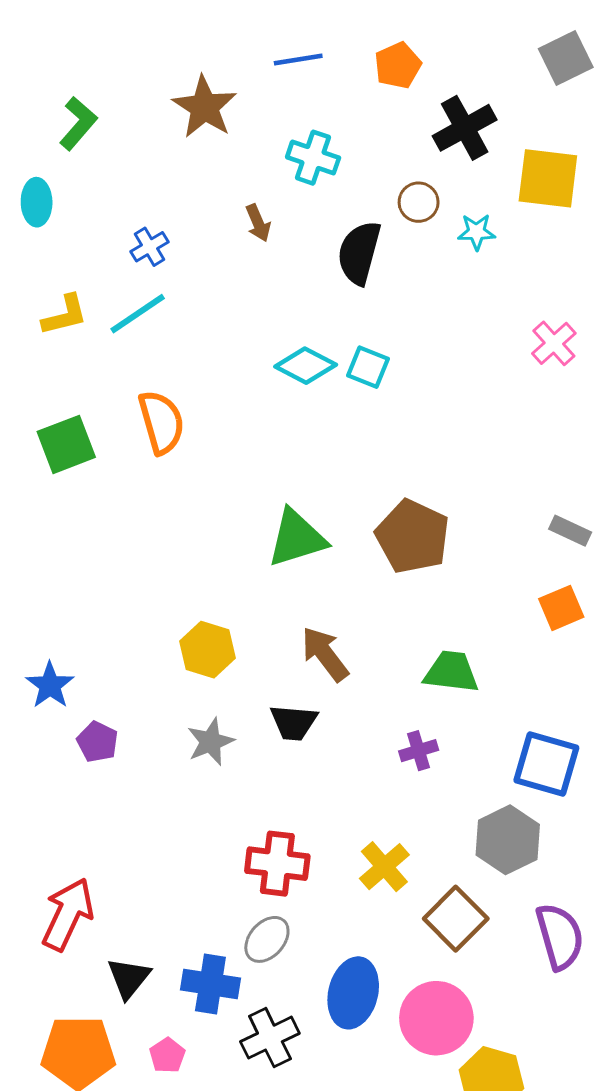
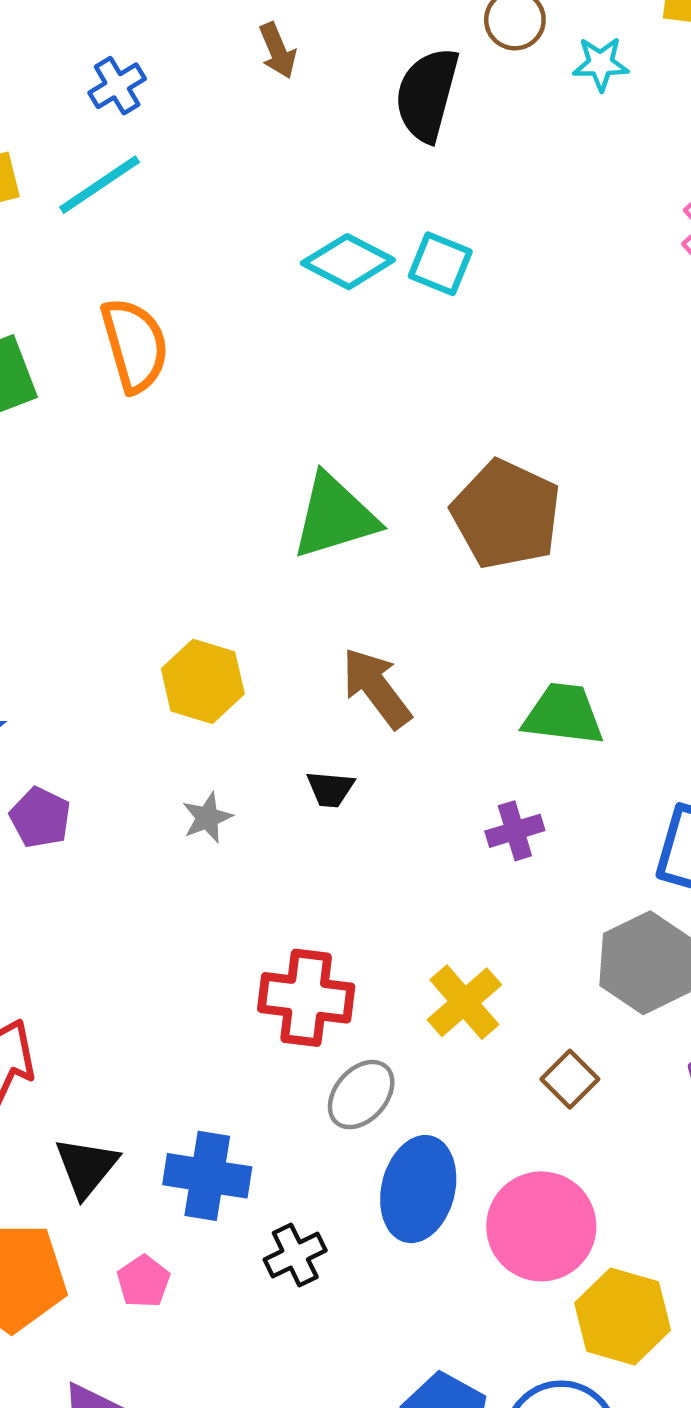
black trapezoid: (294, 722) -> (330, 789), size x0.7
gray star: (210, 742) -> (207, 818), size x0.7
brown square: (456, 919) -> (570, 1079), size x0.6
gray ellipse: (267, 939) -> (361, 1095), moved
black cross: (270, 1038) -> (295, 1255), size x0.7

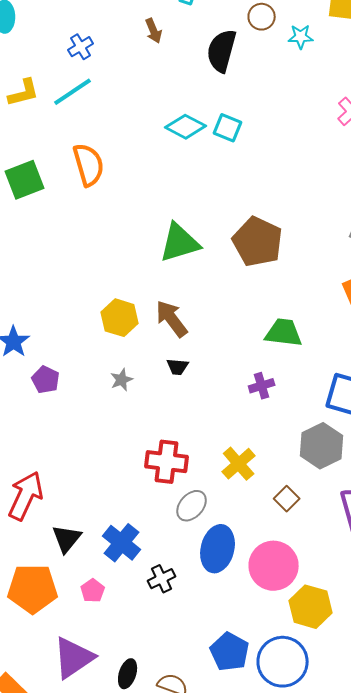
brown arrow: (376, 688) -> (172, 319), moved
blue cross: (207, 1176) -> (122, 543), turned 30

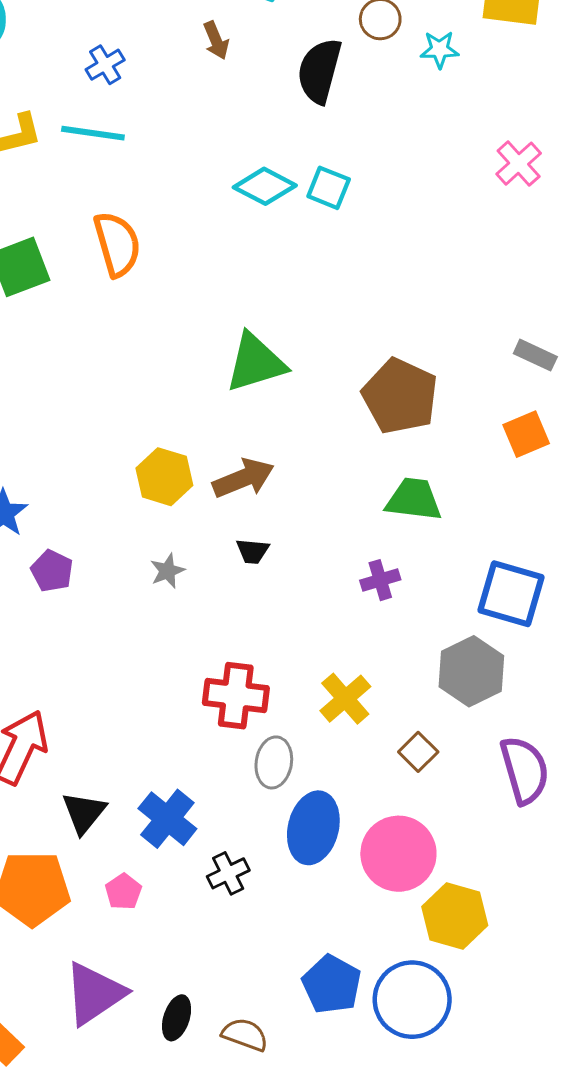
cyan line: (73, 92) -> (93, 133), turned 42
brown pentagon: (258, 242) -> (400, 396), moved
brown arrow: (172, 319) -> (243, 478), turned 105
gray ellipse: (192, 506) -> (274, 762), turned -32

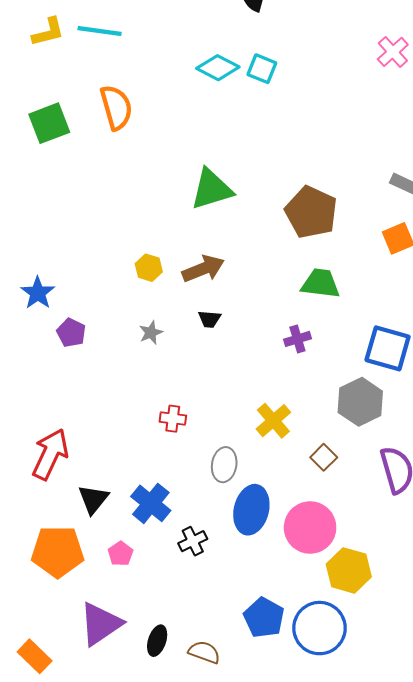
yellow hexagon: (164, 477) -> (149, 268), size x0.7
red cross: (236, 696) -> (173, 419), moved, size x0.6

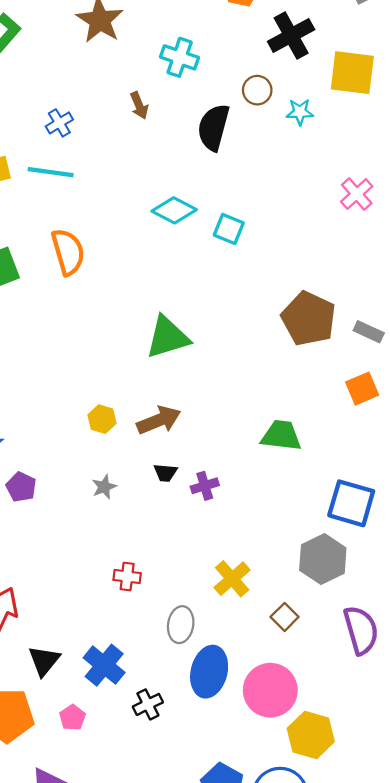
cyan square: (262, 69) -> (229, 229), moved
brown pentagon: (311, 212) -> (309, 319), moved
purple cross: (297, 339) -> (205, 486), moved

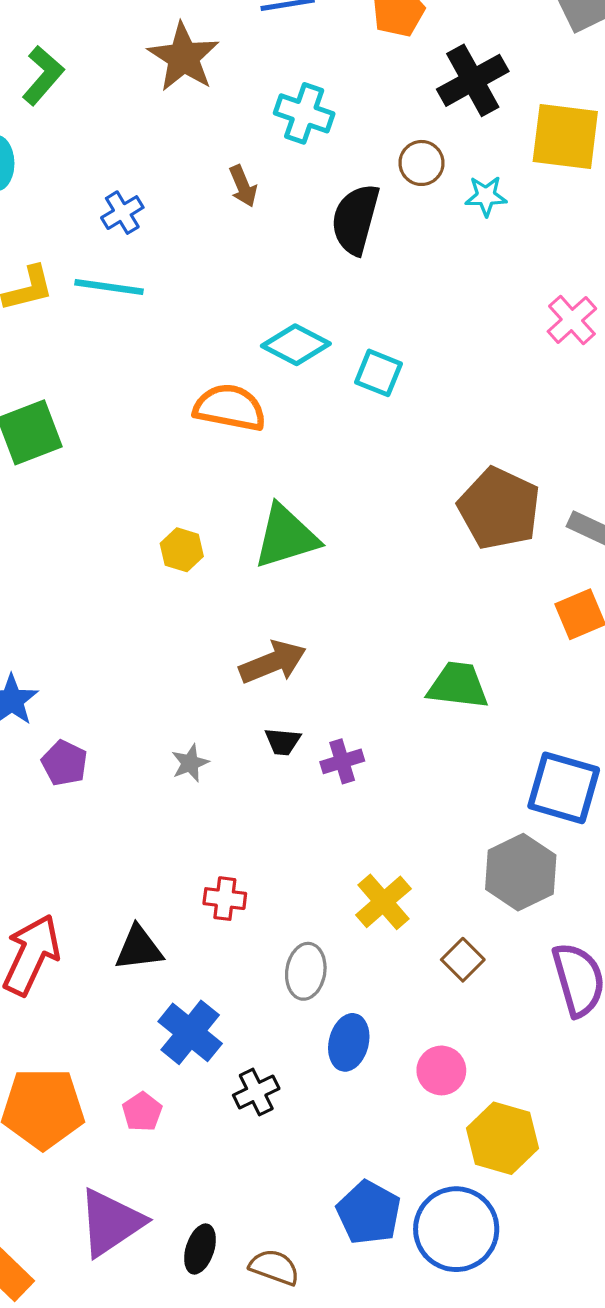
orange semicircle: (68, 252) -> (230, 408), moved, turned -63
yellow hexagon: (102, 419) -> (182, 550), moved
black triangle: (44, 661) -> (139, 948), moved, turned 44
blue ellipse: (209, 672) -> (349, 1042), size x0.7
pink circle: (270, 690) -> (441, 1070), size x0.6

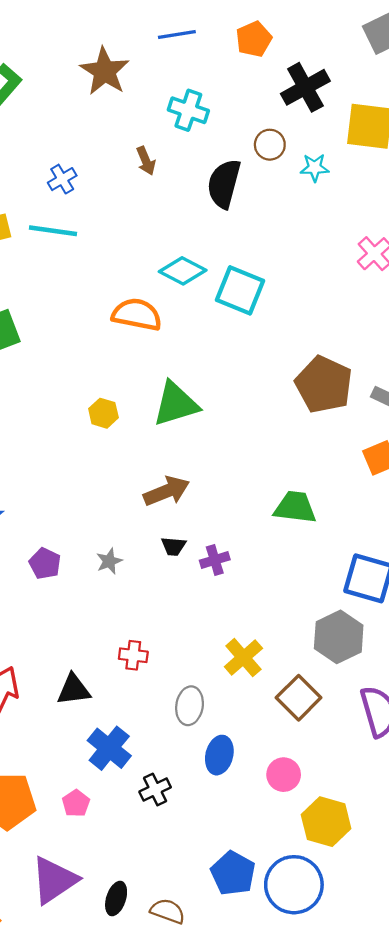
cyan square: (379, 373) -> (240, 290), size x1.5
purple pentagon: (64, 763) -> (45, 563), moved
brown square: (463, 960) -> (299, 698), size x1.5

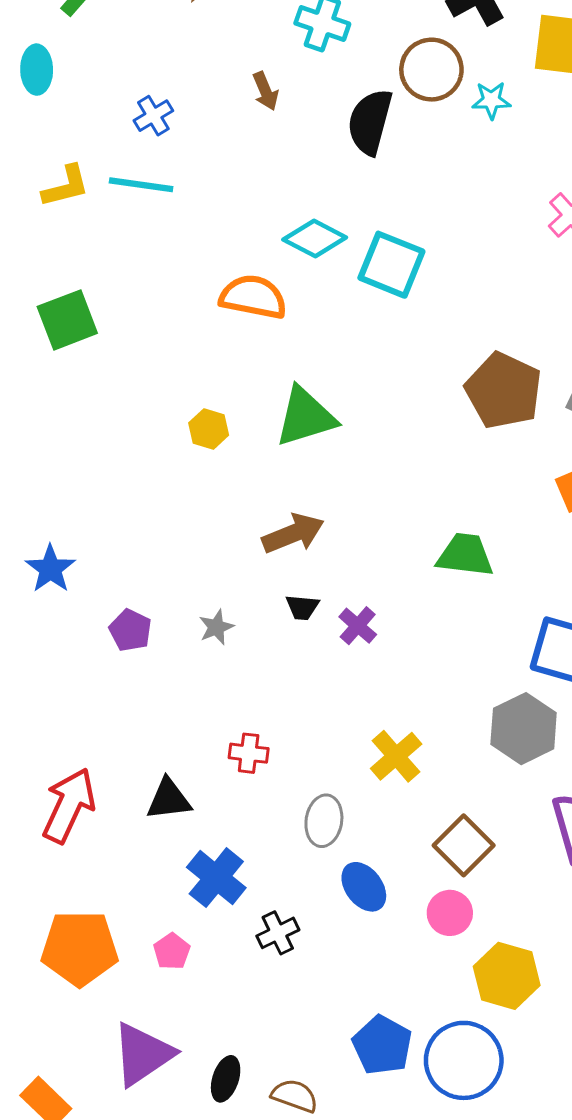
brown circle: (270, 145) -> (431, 70), size x1.5
purple cross: (215, 560) -> (358, 626), turned -32
brown square: (299, 698) -> (464, 845), moved
blue ellipse: (219, 755) -> (364, 887), turned -51

